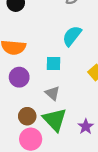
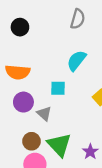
gray triangle: (52, 93) -> (44, 114), moved

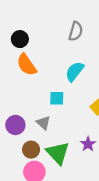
orange semicircle: (18, 72) -> (27, 65), moved, turned 50
purple circle: (23, 102) -> (15, 125), moved
purple star: (90, 152) -> (88, 144), moved

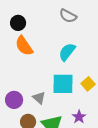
gray semicircle: (76, 31) -> (68, 16), turned 102
cyan square: (57, 98) -> (63, 84), moved, size x1.6

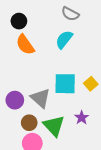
cyan semicircle: (67, 52) -> (64, 40), moved
gray triangle: (39, 98) -> (40, 98), size x1.5

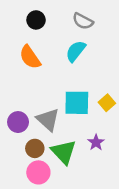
black circle: (19, 21) -> (36, 20), moved

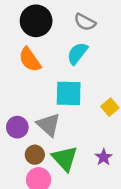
black circle: (36, 20) -> (36, 21), size x1.6
cyan square: (77, 103) -> (69, 93), moved
purple star: (96, 142) -> (104, 157), moved

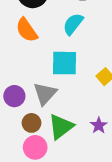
gray triangle: (49, 125) -> (45, 94), turned 30
green triangle: (65, 158) -> (61, 127), turned 36

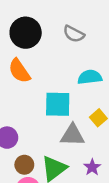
cyan semicircle: (73, 24) -> (90, 77), moved, turned 45
gray triangle: (45, 94) -> (72, 135), moved, turned 50

